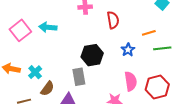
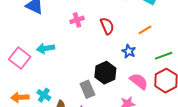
green line: (162, 48) -> (164, 56), moved
black hexagon: (92, 55) -> (105, 73), moved
pink semicircle: (131, 81) -> (139, 81), turned -30

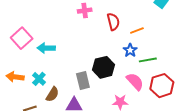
orange line: (145, 30) -> (137, 31), moved
cyan arrow: (46, 48) -> (46, 48), moved
green line: (164, 56) -> (148, 60), moved

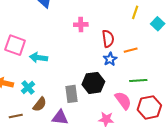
pink square: (22, 38) -> (15, 45), turned -35
blue star: (130, 50) -> (110, 59), moved

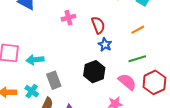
orange line: (131, 50) -> (138, 30), moved
gray rectangle: (72, 94) -> (54, 80), moved

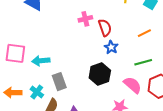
pink cross: (68, 18) -> (85, 19), moved

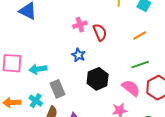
blue star: (111, 47) -> (79, 55), moved

